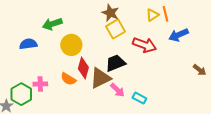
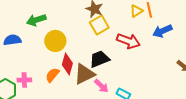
orange semicircle: (68, 79) -> (52, 75), turned 98

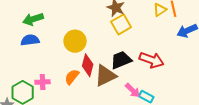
green arrow: (36, 20) -> (33, 19), moved
red arrow: (128, 41) -> (151, 60), moved
pink arrow: (101, 86) -> (133, 90), moved

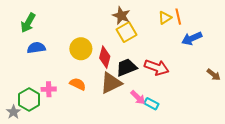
green arrow: (33, 19) -> (28, 23), moved, turned -42
red diamond: (88, 65) -> (105, 57), moved
orange semicircle: (72, 77) -> (78, 84), turned 77

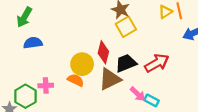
yellow circle: (81, 49) -> (82, 64), moved
red arrow: (157, 67) -> (157, 63), turned -50

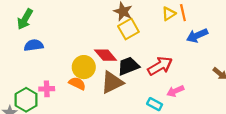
red diamond: (103, 52) -> (106, 55), turned -55
pink arrow: (138, 94) -> (175, 91), moved, turned 112

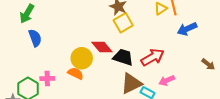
blue semicircle: (34, 45) -> (35, 38), turned 78
black trapezoid: (128, 66) -> (123, 57), turned 40
brown triangle: (112, 82) -> (131, 84), moved

